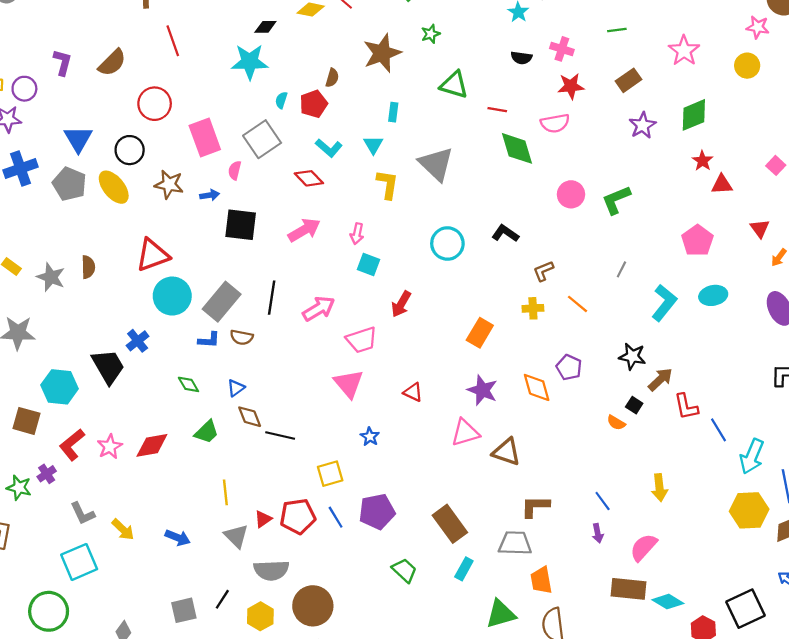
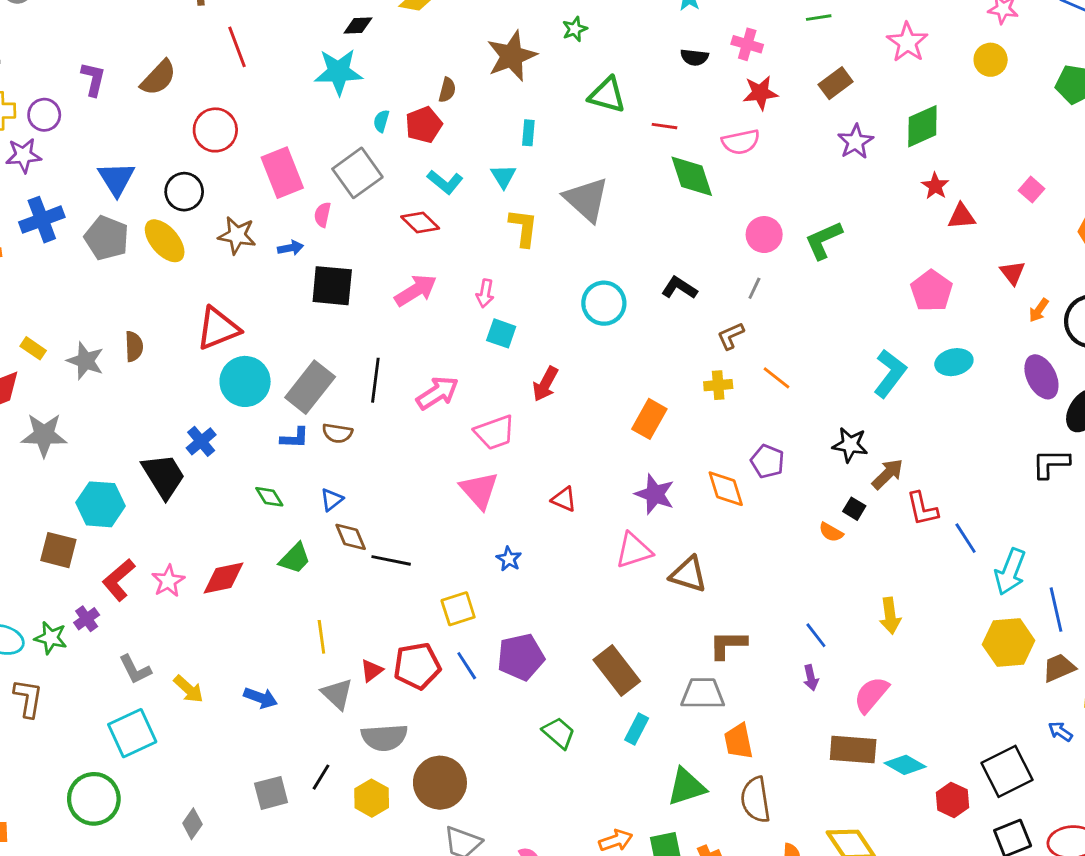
gray line: (621, 269) -> (754, 288), moved

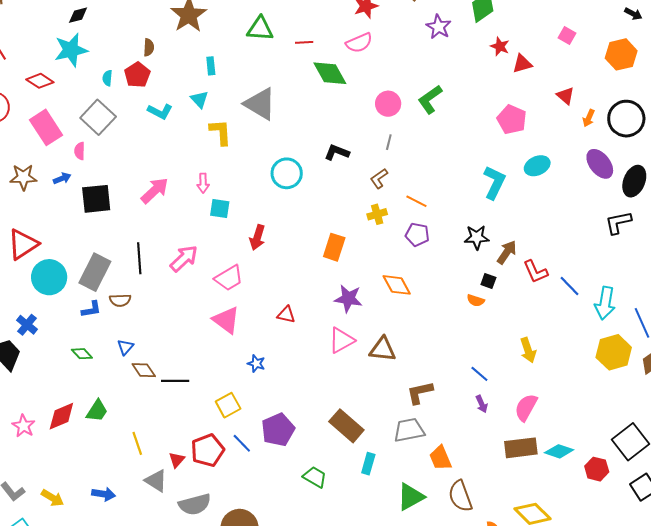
red diamond: (420, 222) -> (40, 81), moved
purple pentagon: (767, 461) -> (417, 235), moved
green trapezoid: (295, 558) -> (97, 411), moved

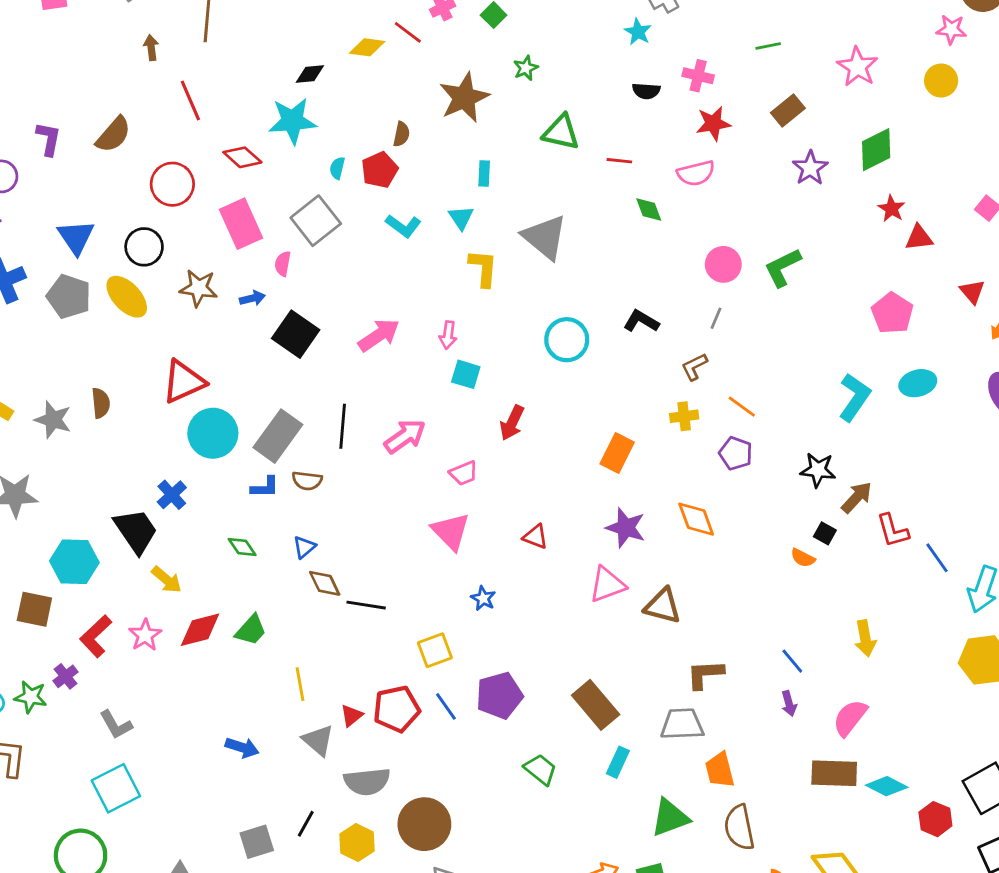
green diamond: (330, 73) -> (649, 209), size x0.6
black square: (96, 199) -> (296, 334), turned 32
pink trapezoid: (229, 278) -> (464, 473), size x0.7
yellow arrow: (52, 498) -> (167, 580), moved

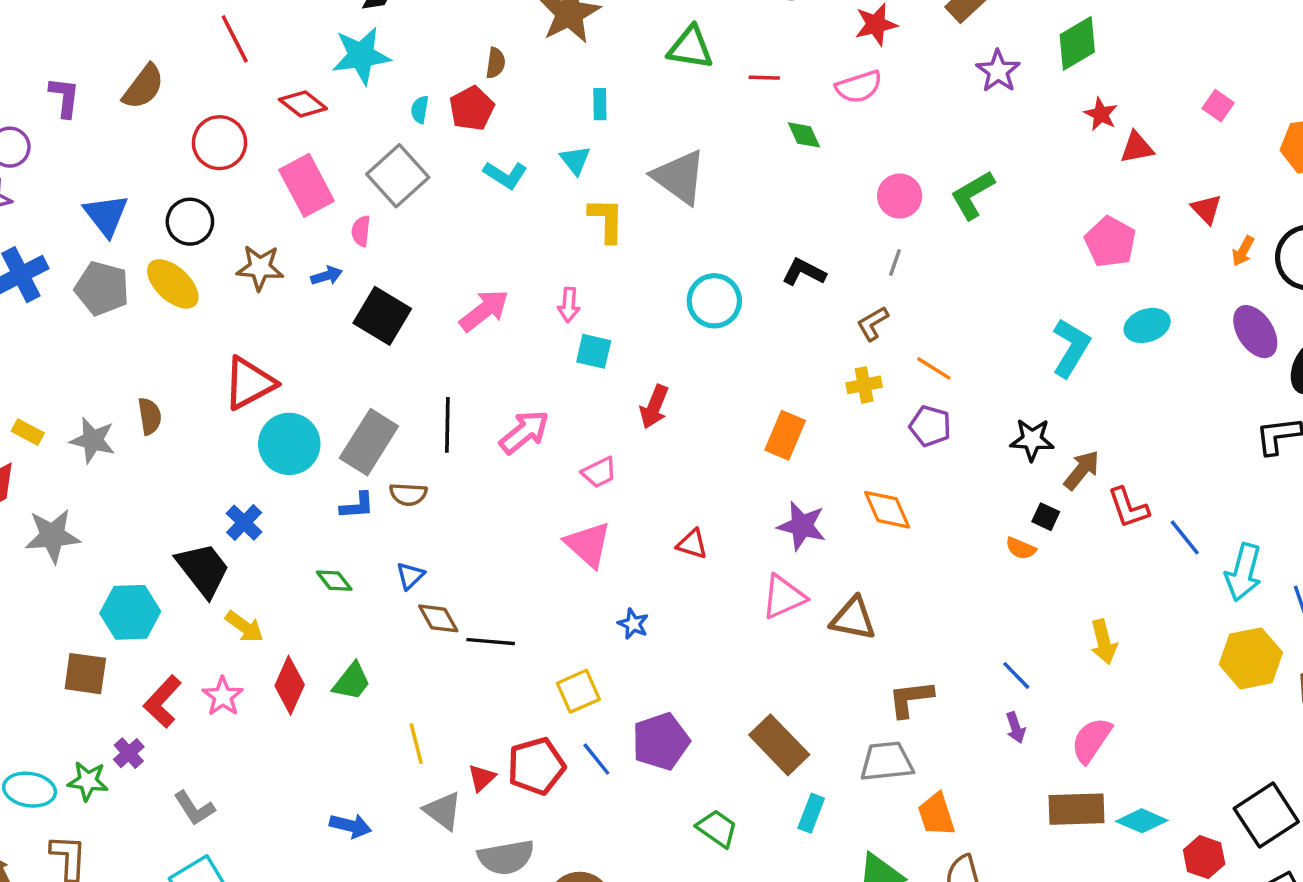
red diamond: (200, 630) -> (290, 685), turned -48

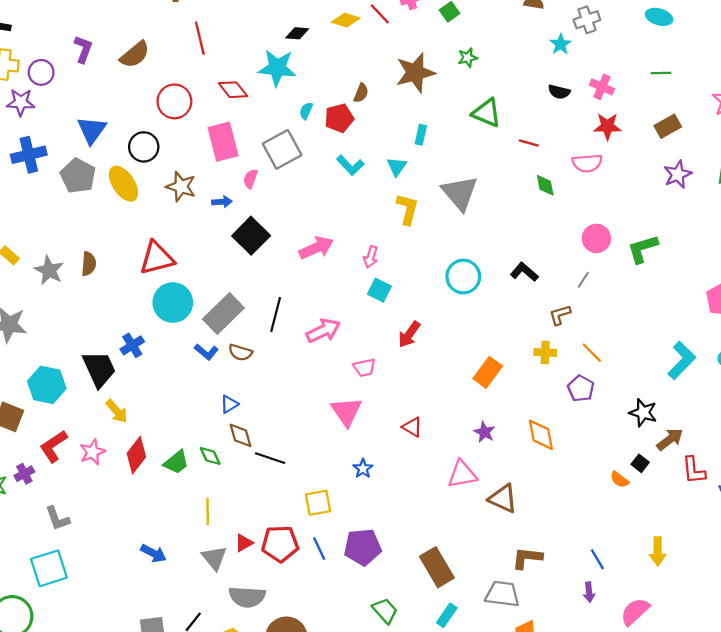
blue L-shape: (357, 506) -> (206, 352), turned 30
purple star: (802, 526) -> (484, 432), size x0.7
green diamond: (334, 581) -> (210, 456), moved

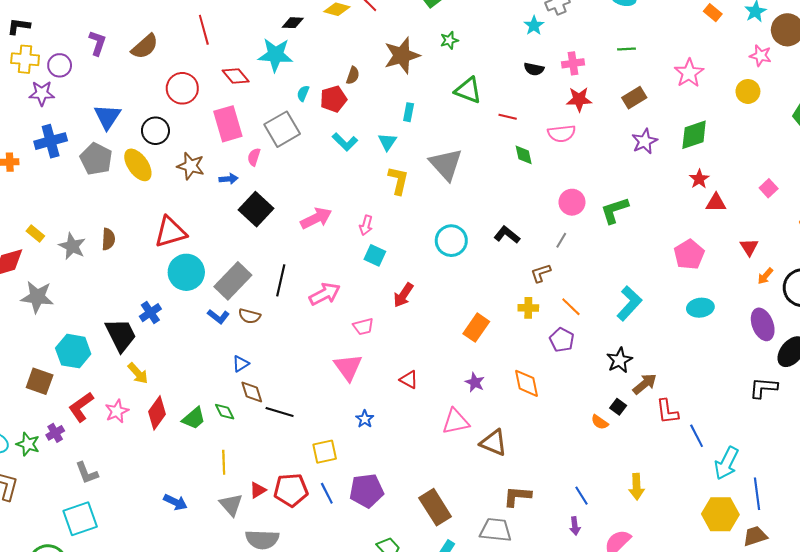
pink cross: (602, 87) -> (573, 63), turned -30
cyan L-shape: (682, 360) -> (629, 303), moved
black star: (643, 413) -> (619, 360), turned 30

